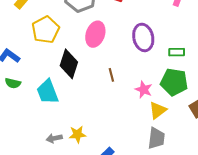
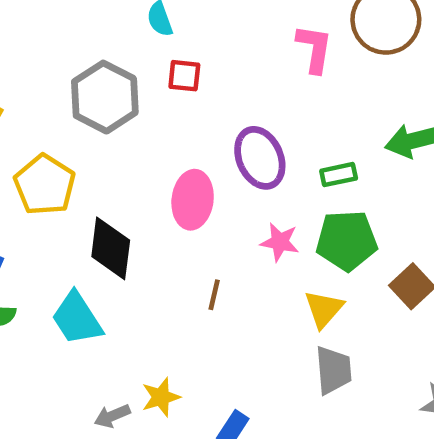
pink ellipse: (95, 34) -> (193, 200), moved
brown line: (111, 75) -> (214, 295), moved, turned 40
pink star: (144, 90) -> (280, 242), moved

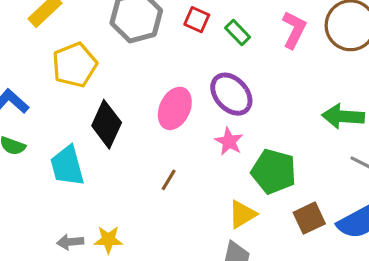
purple ellipse: (260, 158) -> (231, 94), turned -36
green rectangle: (339, 175) -> (238, 33), moved, turned 40
pink star: (280, 242) -> (229, 141), moved

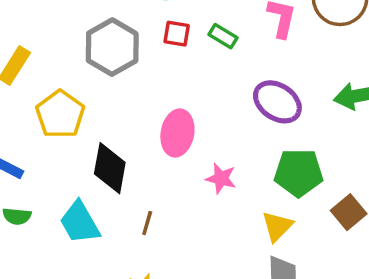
purple ellipse: (231, 94) -> (277, 102), moved
pink star: (229, 141) -> (221, 178), moved
brown line: (169, 180) -> (147, 223), moved

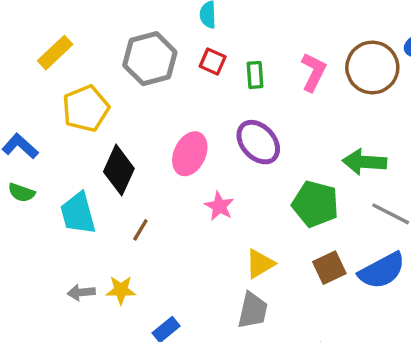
green rectangle: (223, 36) -> (255, 75), turned 40
purple ellipse: (277, 102) -> (258, 142), moved
green pentagon: (299, 173) -> (315, 204), moved

